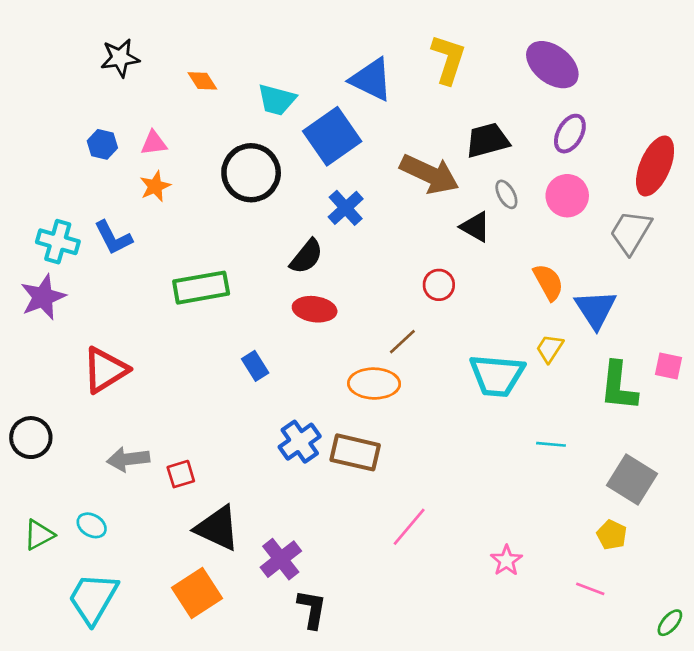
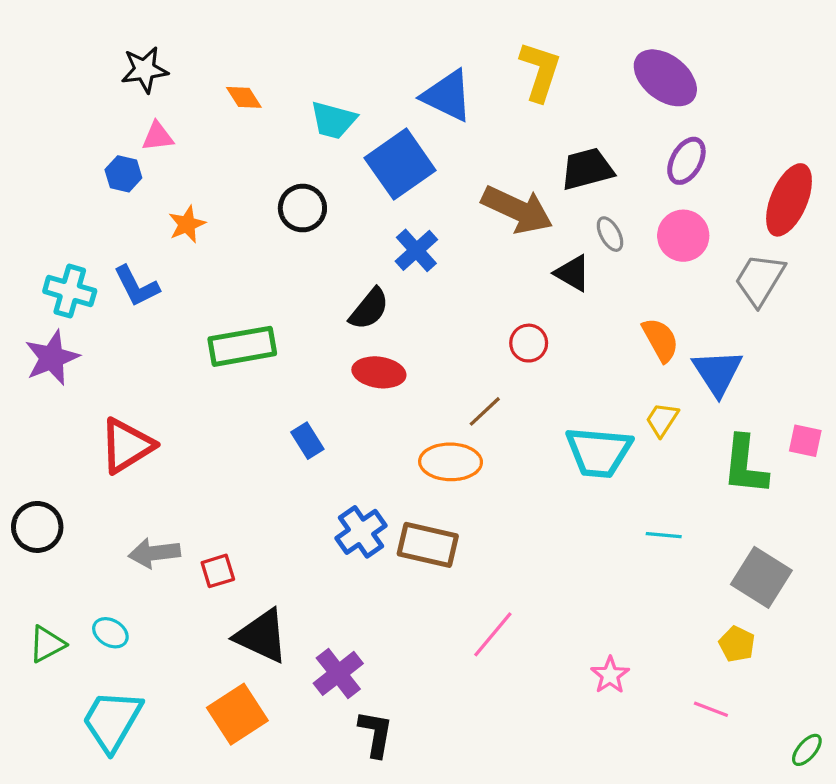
pink triangle: (154, 143) -> (158, 136), moved
black circle: (251, 173) -> (302, 208), size x0.7

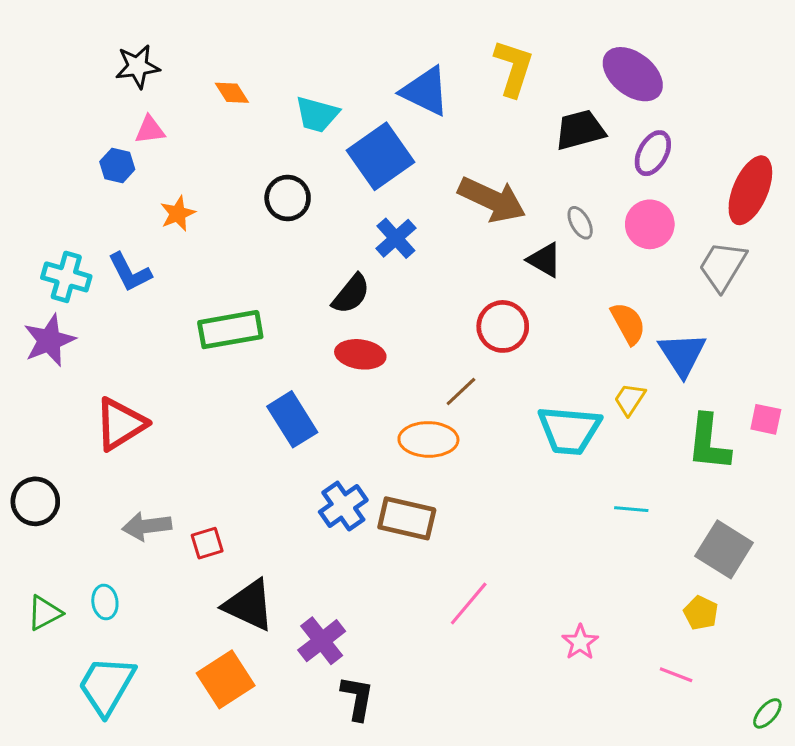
black trapezoid: (587, 169) -> (580, 130), moved
red circle: (529, 343) -> (503, 326), size x1.4
blue rectangle: (307, 441) -> (292, 419), size x1.6
cyan ellipse: (110, 633) -> (105, 602), turned 52

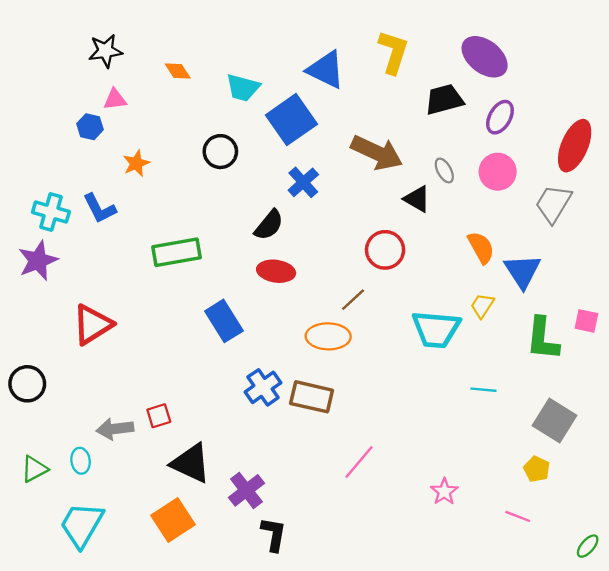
gray arrow: (147, 526) -> (115, 429), moved

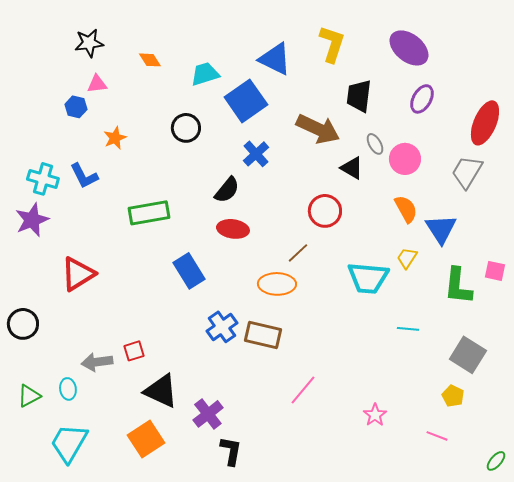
cyan trapezoid: (243, 88) -> (205, 74), turned 148
black trapezoid: (444, 99) -> (359, 96), moved, turned -68
pink circle: (498, 172) -> (405, 159), moved

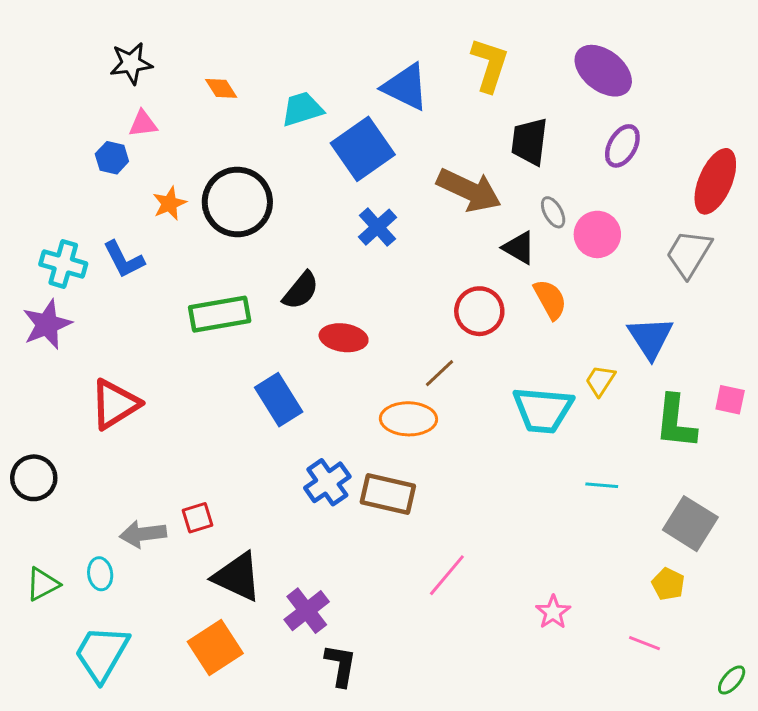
black circle: (186, 128) -> (237, 202), moved, size x1.6
black semicircle: (227, 190) -> (301, 290), moved
orange semicircle: (406, 209) -> (550, 299), moved

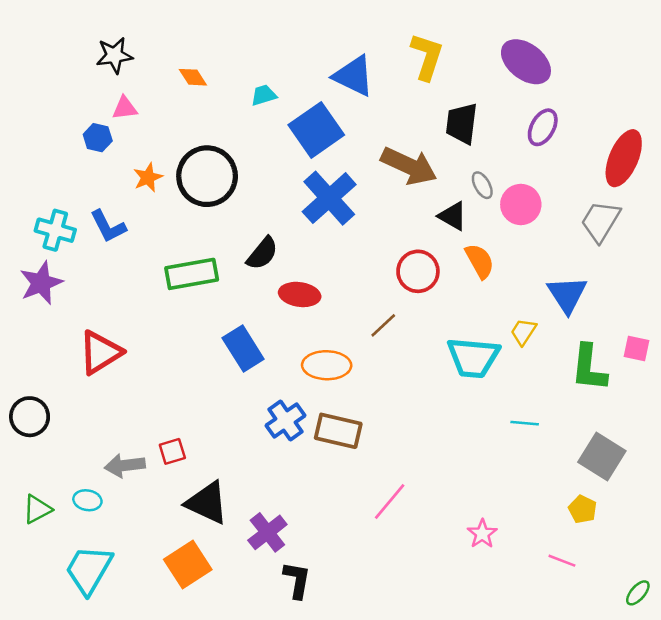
cyan trapezoid: (302, 109) -> (264, 95), size x0.7
blue cross: (378, 227) -> (329, 198), size x1.6
orange ellipse: (408, 419) -> (327, 365), moved
cyan ellipse: (100, 574) -> (87, 500), turned -72

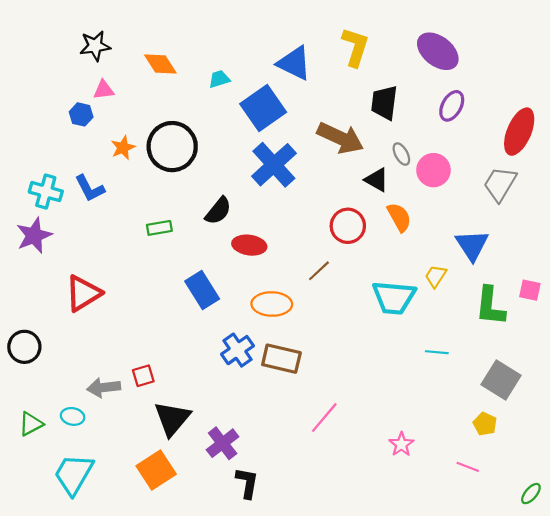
orange diamond: (193, 77) -> (160, 64), size x1.4
green rectangle: (192, 274) -> (159, 228), size x0.6
black triangle: (207, 503) -> (172, 419), turned 45

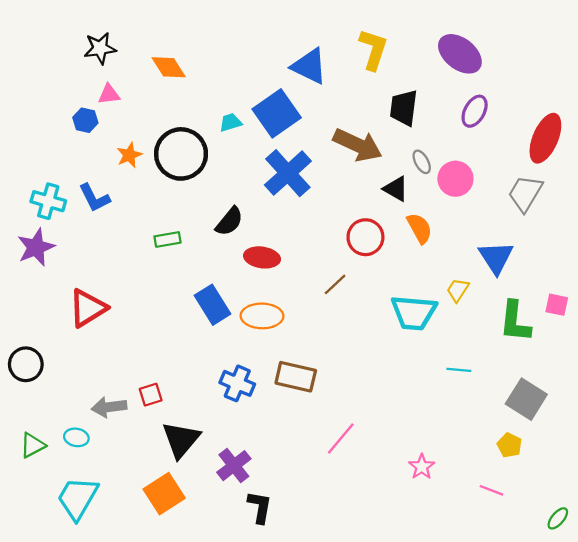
cyan trapezoid: (219, 79) -> (230, 122), moved
orange ellipse: (272, 304) -> (262, 316), moved
blue cross: (238, 350) -> (237, 383), moved, turned -32

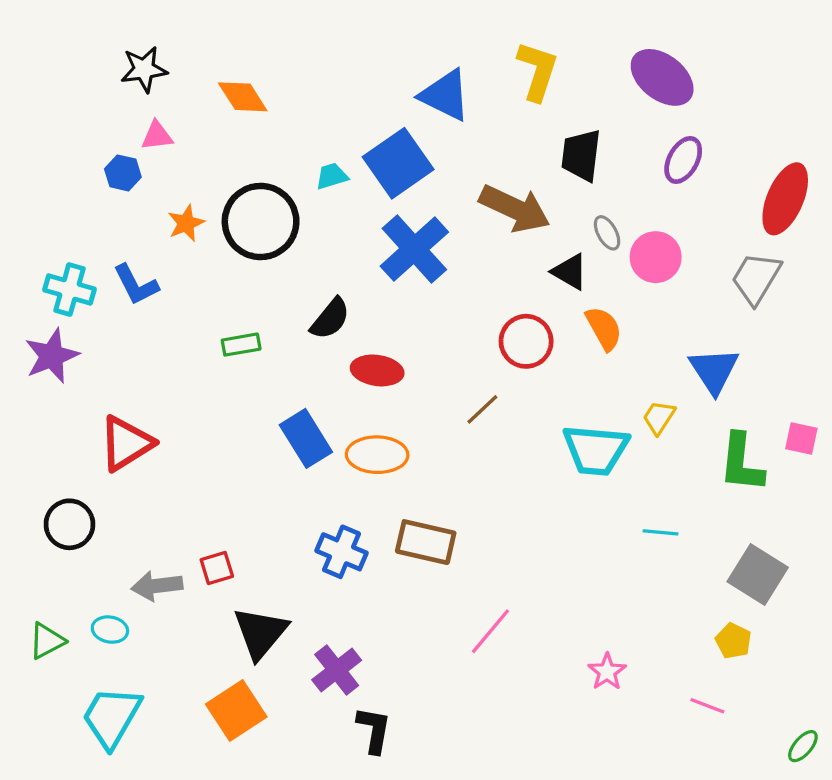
black circle: (26, 364) -> (69, 524), moved

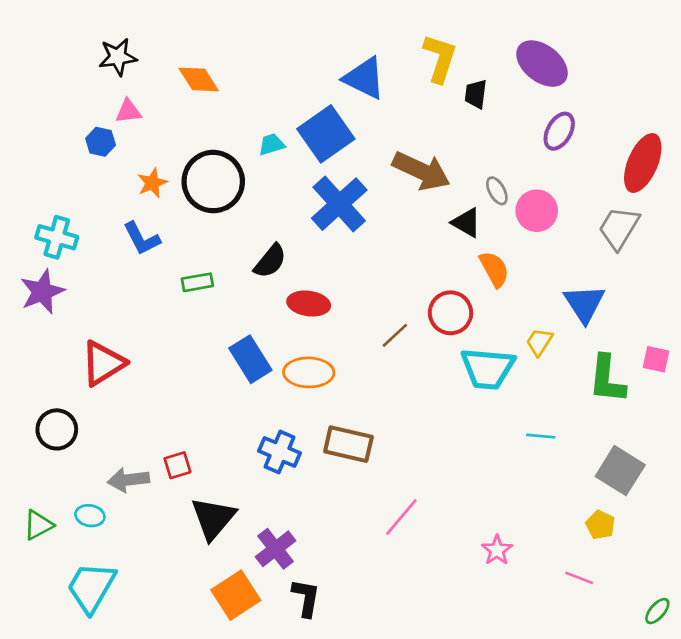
black trapezoid: (581, 155) -> (476, 94), moved, size x0.7
blue L-shape: (136, 285) -> (142, 239), moved
red circle: (526, 341) -> (451, 313), moved
orange square: (236, 711) -> (236, 595), moved

